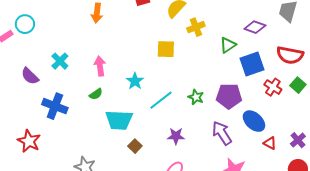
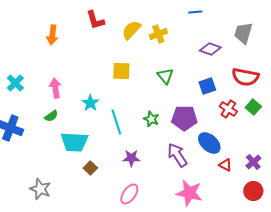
yellow cross: (196, 27) -> (158, 34), moved
green triangle: (228, 45) -> (165, 76), moved, turned -36
blue square: (252, 64) -> (207, 86), size x0.7
cyan line: (161, 100) -> (116, 122), turned -70

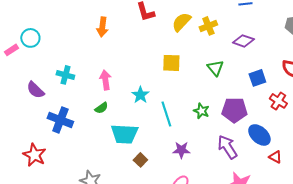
purple diamond: (210, 49) -> (243, 41), moved
cyan cross: (15, 83) -> (65, 75), turned -30

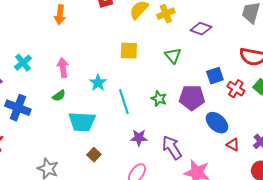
cyan cross: (65, 75) -> (23, 63), turned 36
blue square: (257, 78) -> (215, 76), moved
purple arrow: (227, 147) -> (172, 148), moved
brown square: (140, 160) -> (94, 155), moved

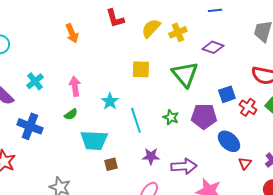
orange arrow: (60, 15) -> (72, 33), turned -30
green triangle: (173, 56) -> (185, 74), size x1.6
red triangle: (233, 145) -> (245, 163), turned 40
purple arrow: (172, 148) -> (184, 166), turned 120
brown square: (94, 155) -> (111, 164), moved, turned 32

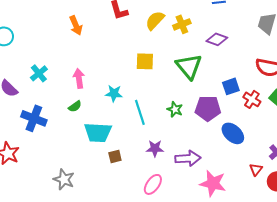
cyan star: (110, 101) -> (114, 93), turned -30
red triangle: (245, 163) -> (256, 169), moved

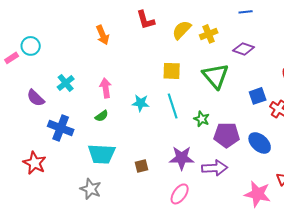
purple pentagon: (208, 108) -> (227, 135), moved
cyan line: (140, 112) -> (173, 106), moved
cyan trapezoid: (98, 132) -> (102, 154), moved
purple star: (155, 148) -> (182, 158), size x1.4
pink star: (213, 183) -> (258, 194), moved

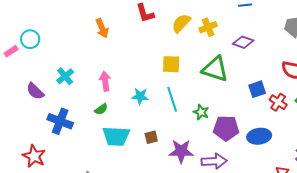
green triangle: (216, 76) -> (215, 69), turned -32
blue ellipse: (260, 143) -> (259, 136), turned -50
cyan trapezoid: (102, 154) -> (116, 136), moved
brown square: (142, 166) -> (151, 137), moved

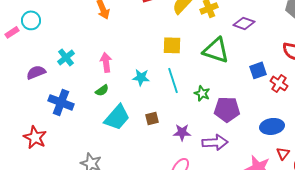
purple semicircle: (35, 91) -> (36, 72), turned 114
cyan trapezoid: (116, 136) -> (117, 117), turned -52
blue ellipse: (259, 136) -> (272, 126), moved
purple star: (181, 151) -> (182, 132), size x0.7

